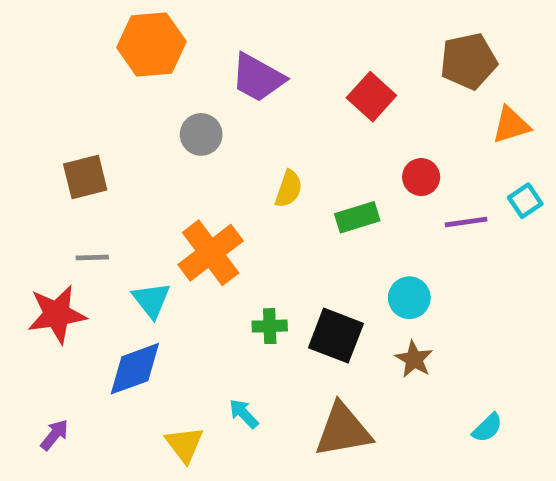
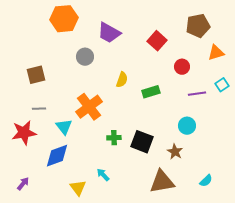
red circle: (421, 177) -> (182, 67), moved
cyan circle: (409, 298) -> (187, 126), moved
brown triangle: (343, 430) -> (162, 182), moved

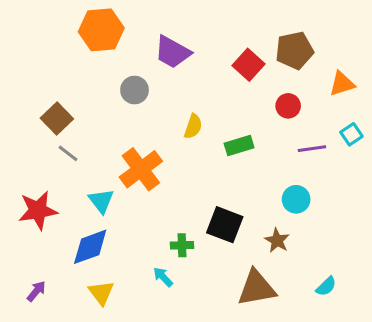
brown pentagon: (198, 26) -> (294, 50), moved
brown square: (36, 75) -> (57, 119), turned -30
gray line: (39, 109) -> (68, 153), moved, turned 40
green cross: (114, 138) -> (182, 245), moved
yellow triangle: (78, 188) -> (101, 293), moved

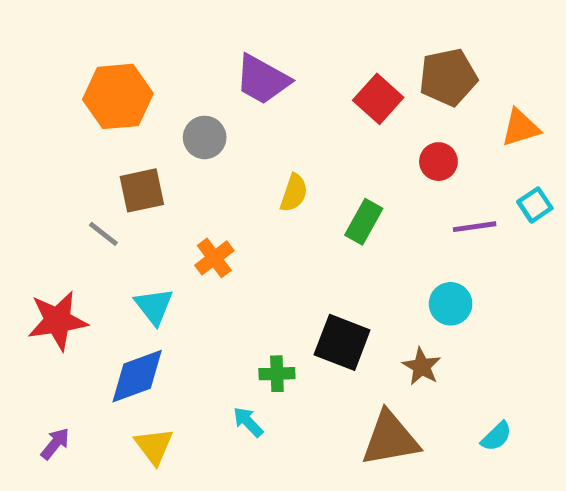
orange hexagon: (101, 30) -> (118, 96), moved
brown square: (57, 119) -> (142, 190), moved, turned 32
green rectangle: (239, 145) -> (364, 222), turned -44
orange cross: (141, 169) -> (214, 258), size x0.6

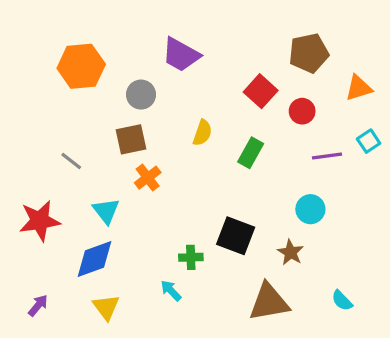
red square: (378, 99) -> (261, 91), moved
brown square: (142, 190) -> (131, 139), moved
cyan semicircle: (496, 436) -> (342, 301), turned 90

